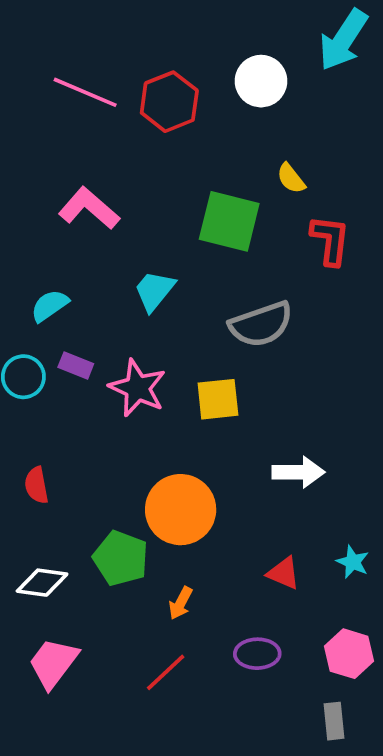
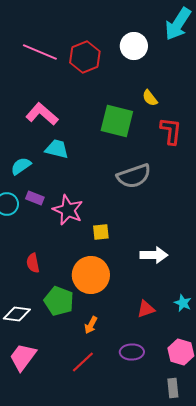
cyan trapezoid: (154, 291) -> (57, 149), moved, turned 65
yellow square: (218, 399) -> (101, 232), moved, size x0.7
red semicircle: (36, 485) -> (33, 263), moved
red triangle: (283, 573) -> (146, 309), turned -42

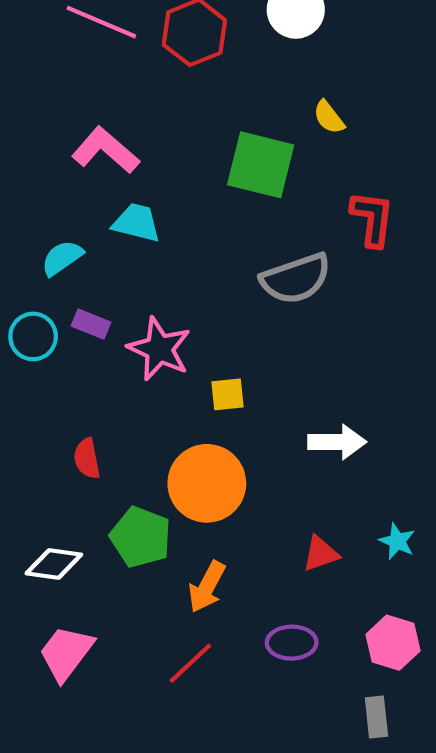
red L-shape: (171, 131) -> (372, 219), moved
orange arrow: (91, 325) -> (207, 587), size x1.4

